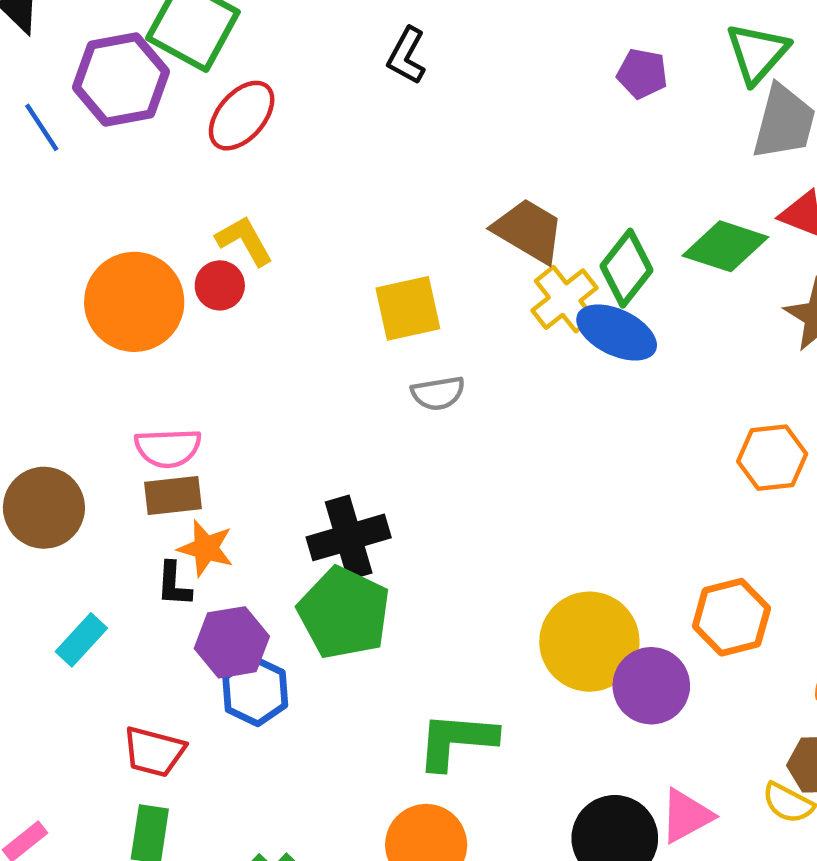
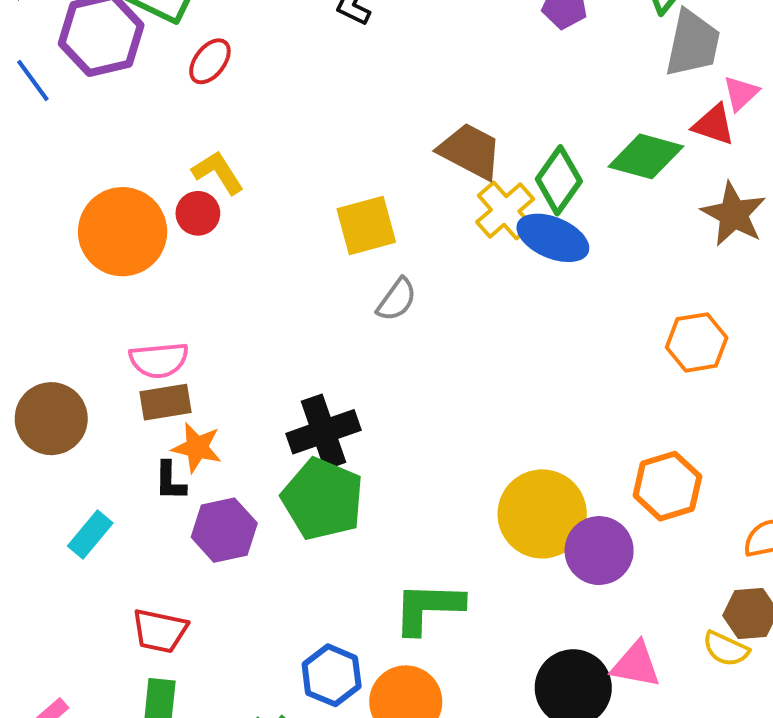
red ellipse: (242, 116) -> (210, 61), size x0.7
gray semicircle: (438, 393) -> (397, 300), turned -42
blue hexagon: (255, 691) -> (332, 675), moved
pink triangle: (686, 816) -> (636, 665), turned 42

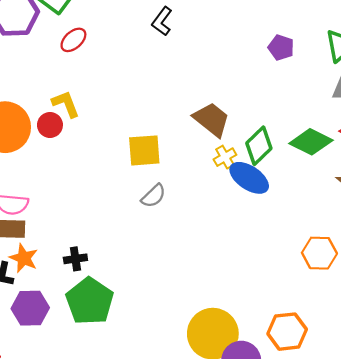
yellow cross: (505, 210) -> (225, 157), size x0.7
black cross: (323, 432) -> (75, 259), moved, size x0.6

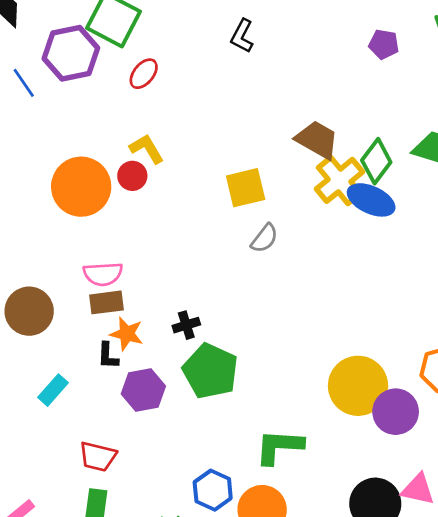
yellow cross: (225, 157) -> (339, 180), size x1.8

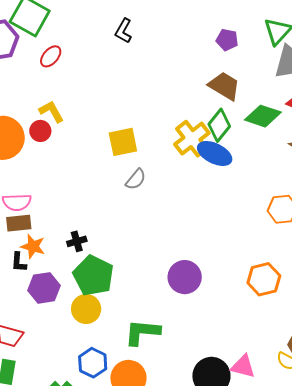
brown trapezoid: (317, 140) -> (224, 86), moved
yellow circle: (358, 386) -> (86, 309), moved, size x0.7
purple circle: (396, 412) -> (185, 277), moved

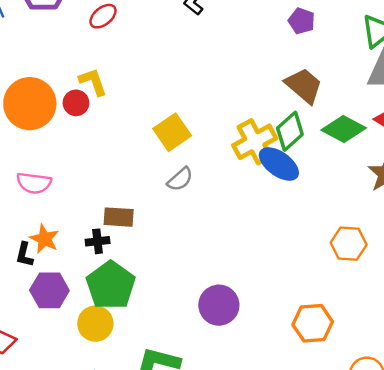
purple pentagon: (227, 40) -> (302, 21), moved
yellow square: (123, 142) -> (172, 132), turned -32
brown rectangle: (19, 223) -> (119, 217), moved

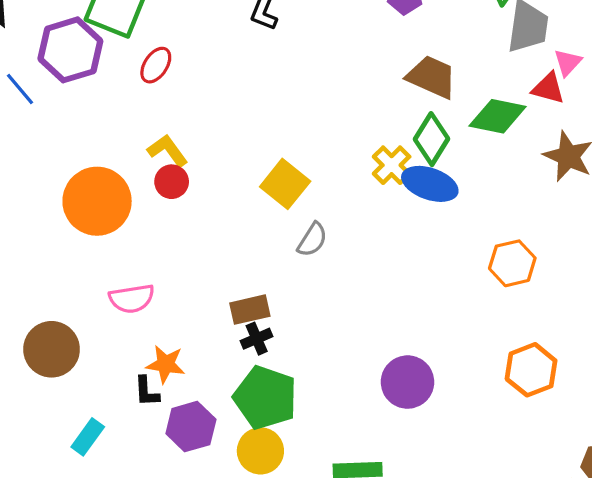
red circle: (76, 103) -> (172, 182), moved
yellow cross: (255, 142) -> (392, 165), size x0.7
black cross: (98, 241) -> (257, 339), moved
orange hexagon: (349, 244) -> (512, 263), moved

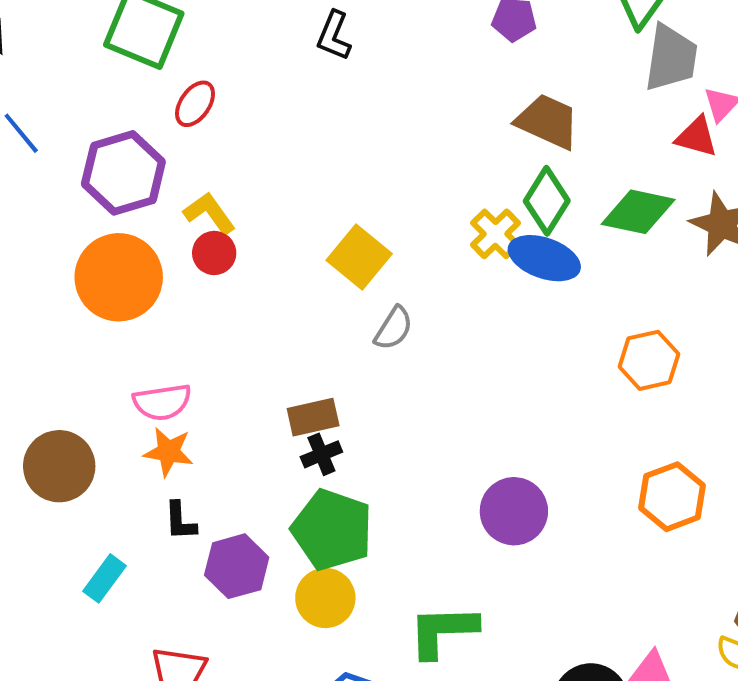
purple hexagon: (70, 50) -> (123, 173), moved
green diamond: (498, 116) -> (638, 212), moved
orange star: (166, 364) -> (169, 452), moved

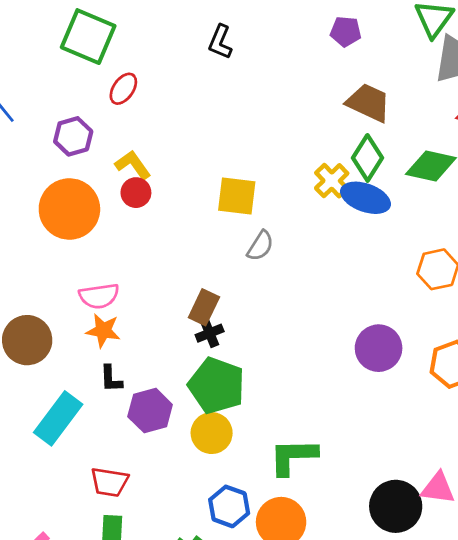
purple hexagon: (123, 173) -> (73, 136), size x0.7
yellow square: (359, 257) -> (237, 196), turned -33
brown rectangle: (313, 417) -> (204, 307), turned -52
purple circle: (514, 511) -> (379, 348), moved
cyan rectangle: (105, 578) -> (58, 418), size x1.6

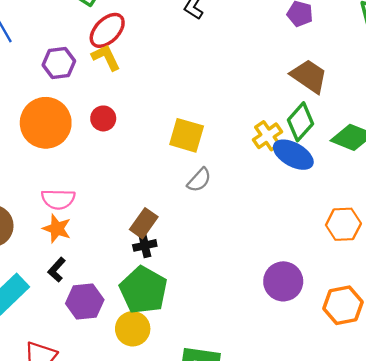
red ellipse: (123, 89) -> (107, 30), size x1.4
yellow L-shape: (133, 165) -> (106, 57), moved
black L-shape: (111, 379) -> (57, 270), turned 35

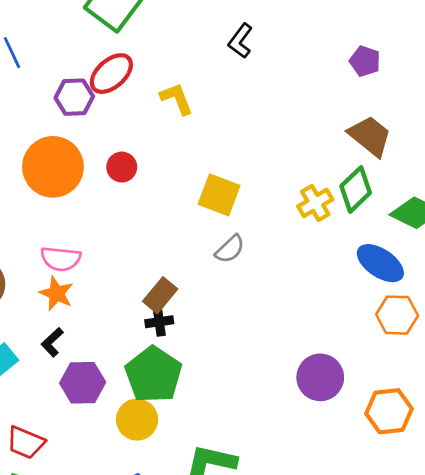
red ellipse: (107, 30) -> (111, 74), moved
yellow L-shape: (106, 57) -> (177, 99), moved
blue ellipse: (293, 155) -> (380, 263), moved

